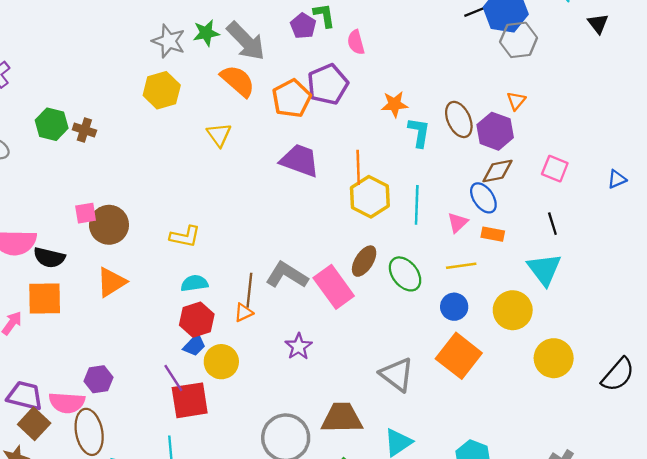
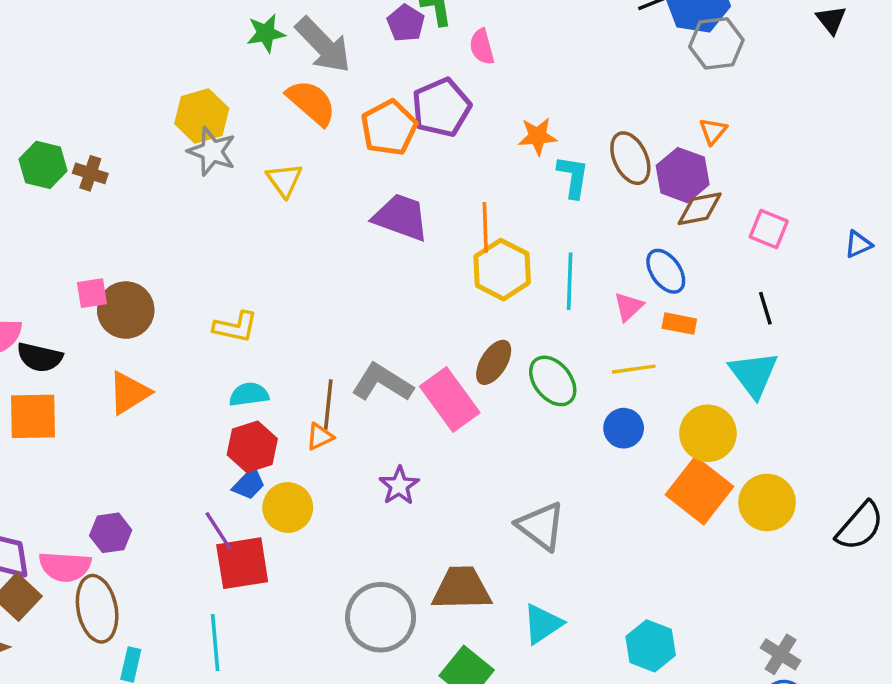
gray star: (169, 41) -> (212, 151), moved
brown diamond: (497, 171) -> (700, 209), moved
orange square: (459, 356) -> (700, 491), moved

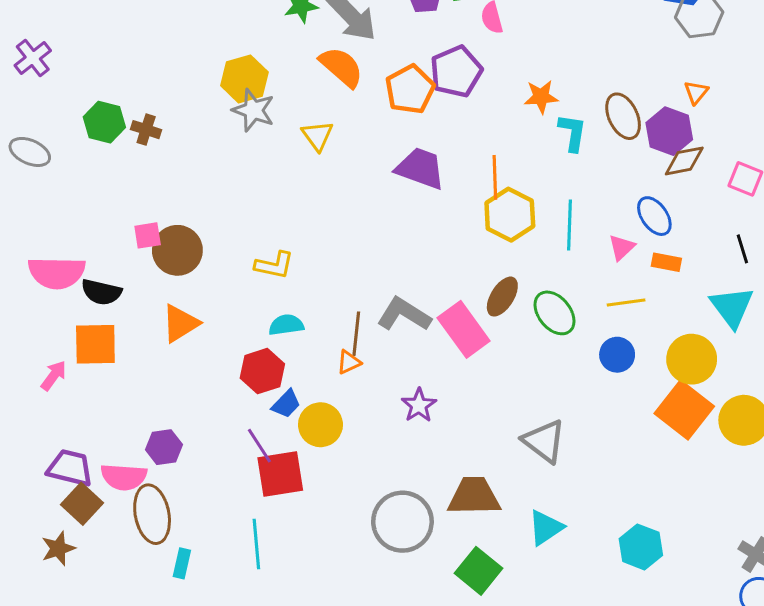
red hexagon: (252, 447) -> (262, 371), moved

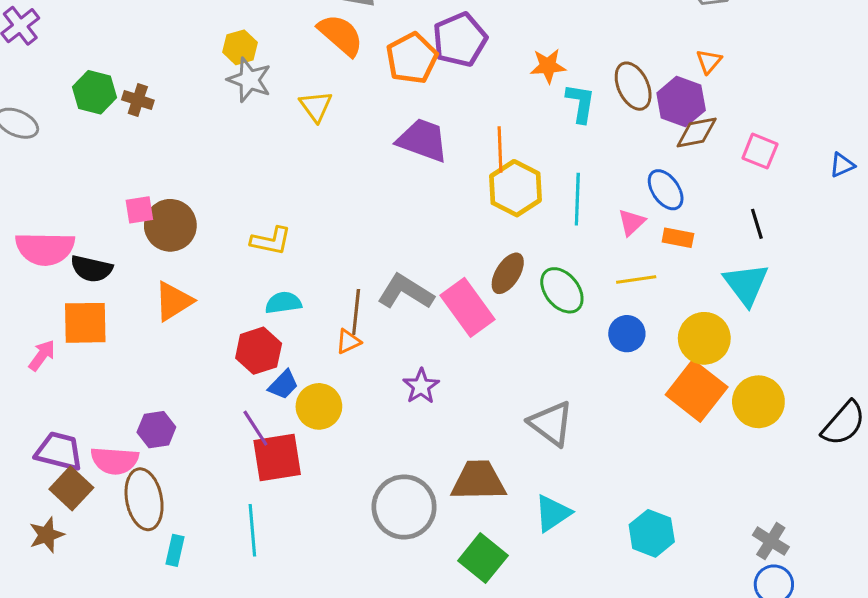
yellow hexagon: (244, 79) -> (240, 47), size x0.7

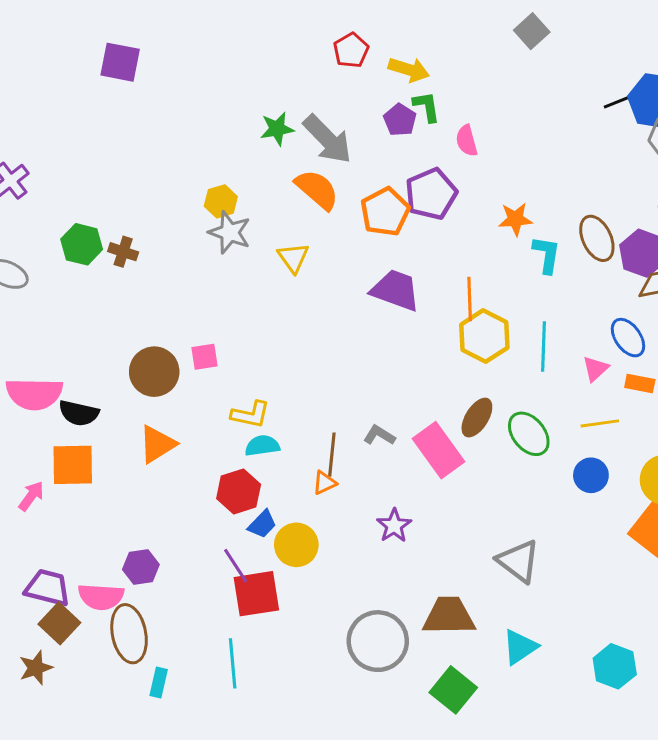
pink square: (139, 210) -> (205, 357), moved
yellow L-shape: (271, 241) -> (250, 415), moved
gray L-shape: (406, 292) -> (379, 435), size x0.6

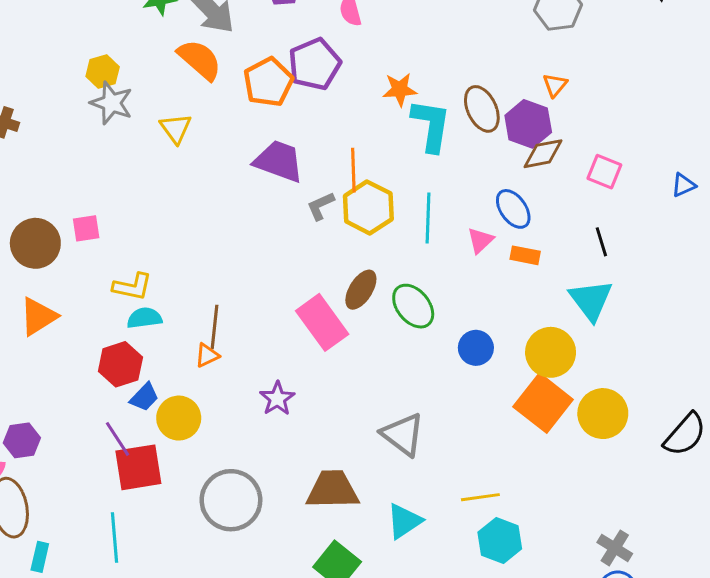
cyan L-shape: (547, 255) -> (431, 125), size x1.4
yellow line: (600, 423) -> (480, 497), moved
gray L-shape: (379, 435) -> (321, 206), moved, turned -56
gray circle: (378, 641) -> (231, 500), moved

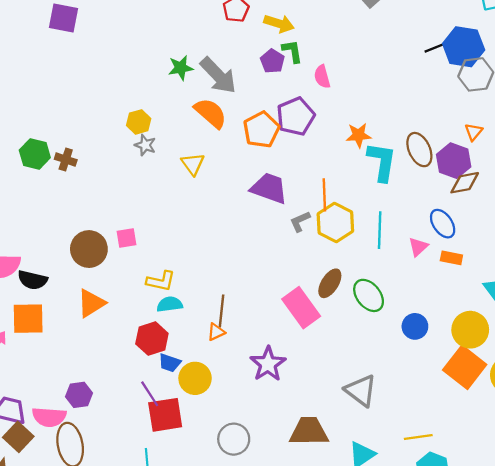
gray star: (112, 103) -> (145, 145), size x0.7
blue trapezoid: (144, 397) -> (170, 363), turned 65
purple star: (277, 399) -> (268, 364), size x1.4
gray circle: (231, 500) -> (234, 439), size x0.7

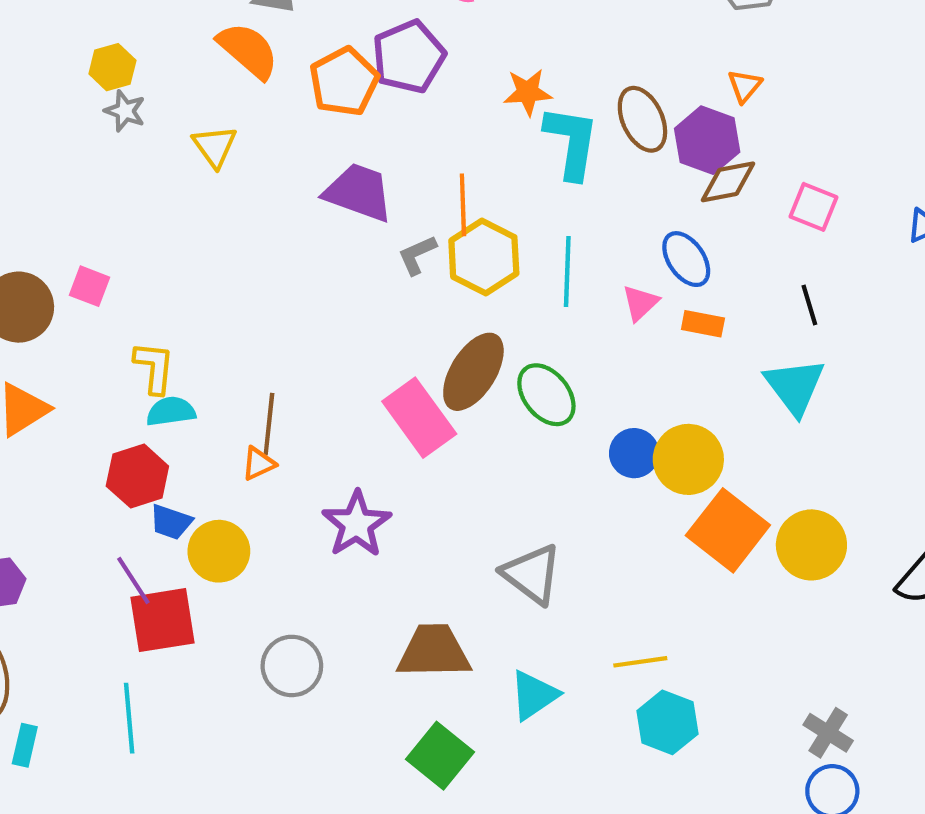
pink square: (127, 238) -> (89, 286), turned 30
yellow L-shape: (161, 281) -> (154, 368), turned -96
brown ellipse: (330, 283) -> (473, 372), size x1.4
yellow circle: (470, 330) -> (688, 459), moved

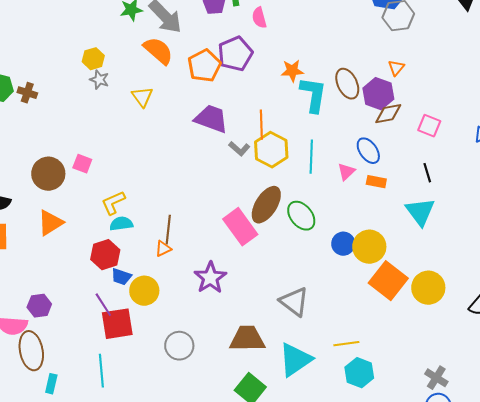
gray L-shape: (417, 255) -> (239, 149), turned -115
yellow L-shape: (154, 368) -> (113, 203), turned -120
cyan triangle: (534, 695) -> (295, 360), size x1.4

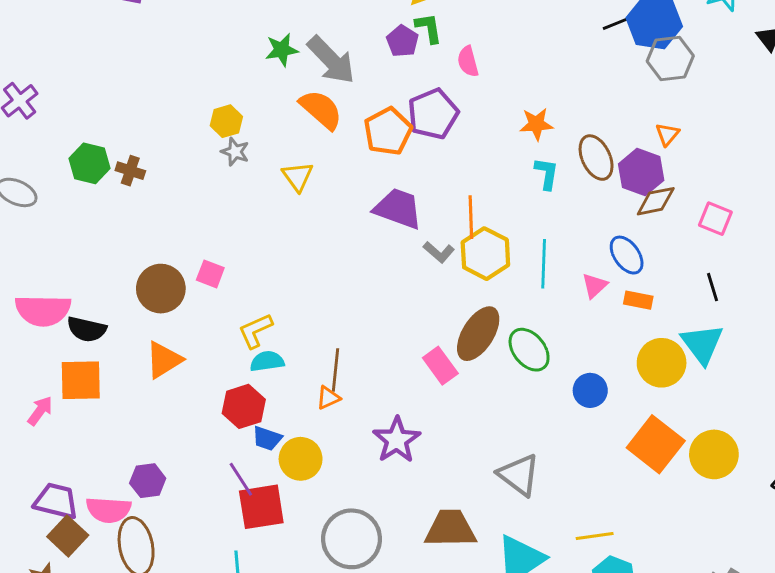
orange star: (292, 71) -> (536, 124), moved
cyan L-shape: (313, 95) -> (547, 174), size x0.6
pink rectangle: (240, 227) -> (440, 366), size x0.7
yellow circle: (369, 247) -> (662, 363), moved
gray circle: (179, 346) -> (352, 539), size x1.4

